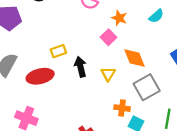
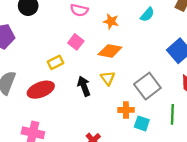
pink square: (109, 37) -> (76, 42), moved
orange diamond: (135, 58) -> (110, 51), moved, turned -50
black arrow: (80, 67) -> (84, 86), moved

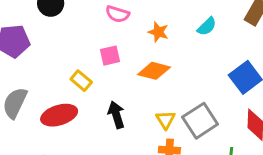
pink square: (76, 42) -> (110, 56), turned 35
yellow rectangle: (55, 62) -> (81, 81), turned 63
yellow triangle: (108, 78) -> (166, 120), moved

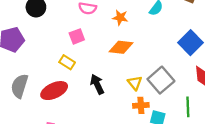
pink square: (110, 56) -> (77, 36), moved

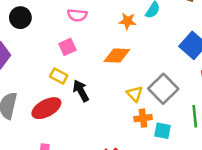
orange star: (120, 18) -> (128, 21), moved
black arrow: (97, 84) -> (81, 91), moved

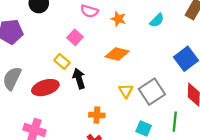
orange star: (128, 21) -> (118, 19), moved
pink square: (67, 47) -> (75, 37), turned -35
orange cross: (143, 118) -> (97, 115), moved

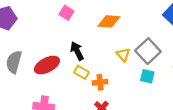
yellow rectangle: (62, 61) -> (82, 72), moved
cyan square: (144, 129) -> (147, 76), moved

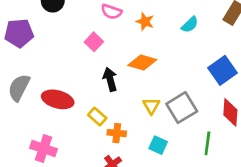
black arrow: (77, 51) -> (110, 79), moved
red ellipse: (47, 65) -> (58, 99), turned 30
cyan square: (147, 76) -> (158, 145), moved

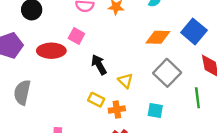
orange diamond: (142, 63) -> (158, 37), moved
red ellipse: (58, 99) -> (51, 51), moved
yellow triangle: (151, 106) -> (125, 81), moved

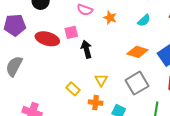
pink square: (76, 36) -> (71, 32), turned 32
black arrow: (99, 65) -> (86, 49), moved
orange cross: (117, 110) -> (96, 103), moved

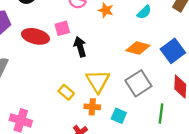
yellow triangle: (101, 80) -> (98, 81), size x1.6

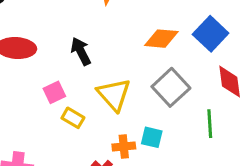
pink square: (62, 28) -> (54, 92), moved
orange cross: (92, 107) -> (124, 146), moved

